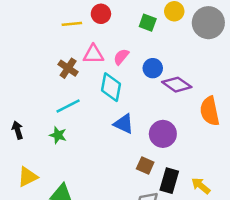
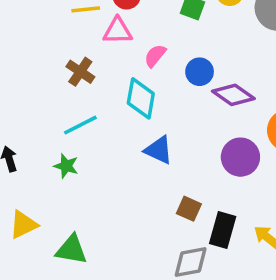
pink triangle: (93, 54) -> (118, 31), moved
purple circle: (163, 134) -> (240, 157), moved

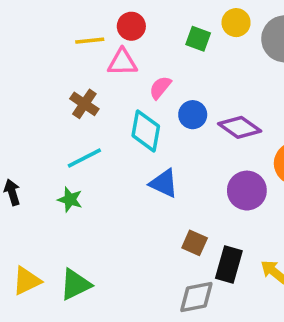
blue circle: (200, 72) -> (193, 115), moved
yellow triangle: (23, 225) -> (27, 281), moved
green triangle: (71, 250) -> (75, 284), turned -36

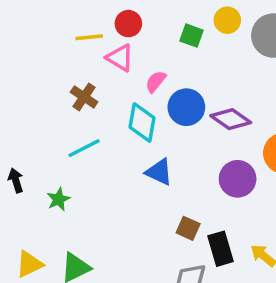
pink triangle: (122, 62) -> (120, 58), turned 32
blue circle: (193, 115) -> (186, 107), size x1.4
green star: (70, 200) -> (58, 199), moved, turned 30
black rectangle: (229, 265) -> (220, 249), turned -32

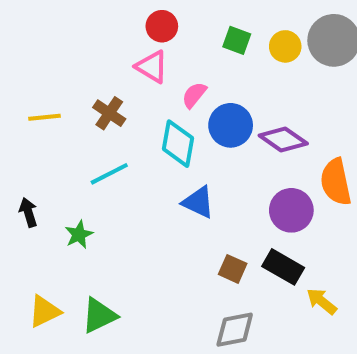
yellow circle: (227, 20) -> (285, 46), moved
yellow line: (89, 37) -> (45, 117), moved
black rectangle: (220, 249) -> (283, 267), moved, turned -44

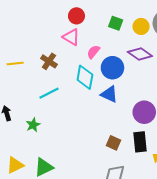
purple diamond: (283, 139) -> (140, 54), moved
blue triangle: (198, 202) -> (109, 94), moved
black rectangle: (283, 267) -> (140, 142), turned 54

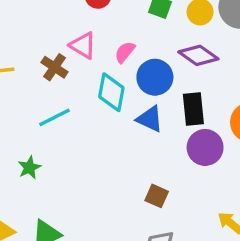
pink triangle: (71, 37) -> (83, 45), moved
black rectangle: (140, 142) -> (193, 109), moved

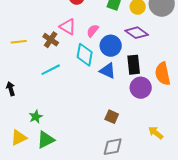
green star: (29, 168) -> (36, 117), moved

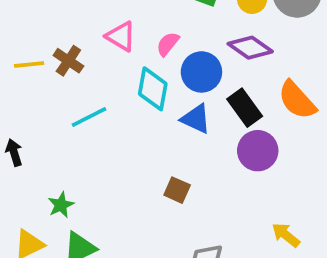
brown cross: (51, 40) -> (68, 61), moved
black rectangle: (134, 65) -> (245, 108), turned -30
orange semicircle: (163, 74) -> (297, 100), moved, turned -30
brown square: (112, 117) -> (177, 190), moved

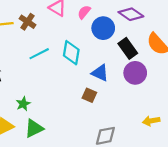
cyan diamond: (153, 89) -> (71, 53), moved
blue triangle: (196, 119) -> (100, 73), moved
yellow arrow: (286, 235) -> (151, 121), turned -49

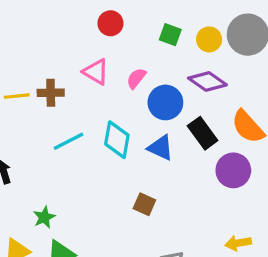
brown cross: (28, 22) -> (51, 93), turned -35
blue triangle: (100, 73) -> (161, 148), moved
purple circle: (135, 73) -> (233, 170), moved

